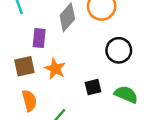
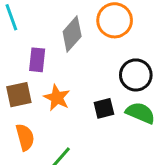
black square: (93, 87) -> (104, 108), moved
green semicircle: (126, 94) -> (140, 113), moved

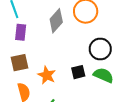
purple rectangle: (37, 60) -> (21, 32), moved
orange star: (57, 98) -> (47, 75), moved

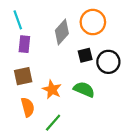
black square: (78, 72) -> (85, 55), moved
green semicircle: (103, 75) -> (84, 89), moved

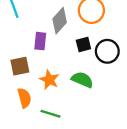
purple rectangle: (24, 44) -> (40, 41), moved
green line: (53, 123) -> (50, 114), turned 66

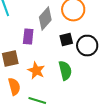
green semicircle: (82, 80) -> (65, 71), turned 54

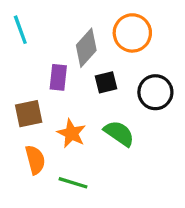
black square: (66, 40) -> (106, 82), moved
green semicircle: (65, 71) -> (119, 133), turned -42

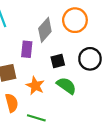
black square: (106, 82) -> (58, 61), moved

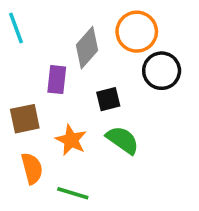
black circle: (90, 59) -> (162, 71), moved

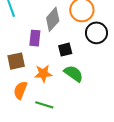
orange star: (71, 140) -> (43, 74), turned -30
orange semicircle: (32, 168) -> (20, 90), turned -144

